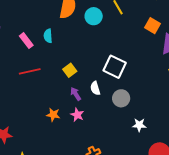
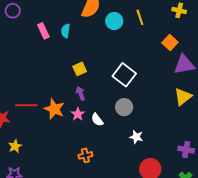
red line: (30, 71) -> (26, 105), moved
white semicircle: (95, 88) -> (97, 120), moved, turned -32
orange star: (53, 115) -> (54, 109), size x1.5

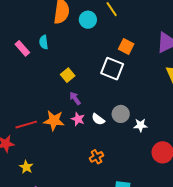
orange square: (170, 43) -> (126, 46), moved
gray circle: (124, 107) -> (121, 114), moved

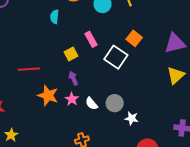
pink rectangle: (22, 48) -> (91, 39), moved
red line: (26, 125) -> (29, 69), moved

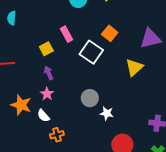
cyan semicircle: (55, 17) -> (12, 18), moved
yellow triangle: (176, 75) -> (134, 67), moved
orange star: (48, 95) -> (21, 105), moved
white semicircle: (92, 104) -> (43, 116), moved

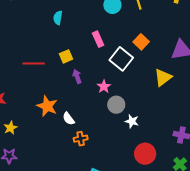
cyan semicircle: (12, 18) -> (58, 18), moved
yellow square: (46, 49) -> (66, 56), moved
pink star: (47, 94) -> (104, 87), moved

